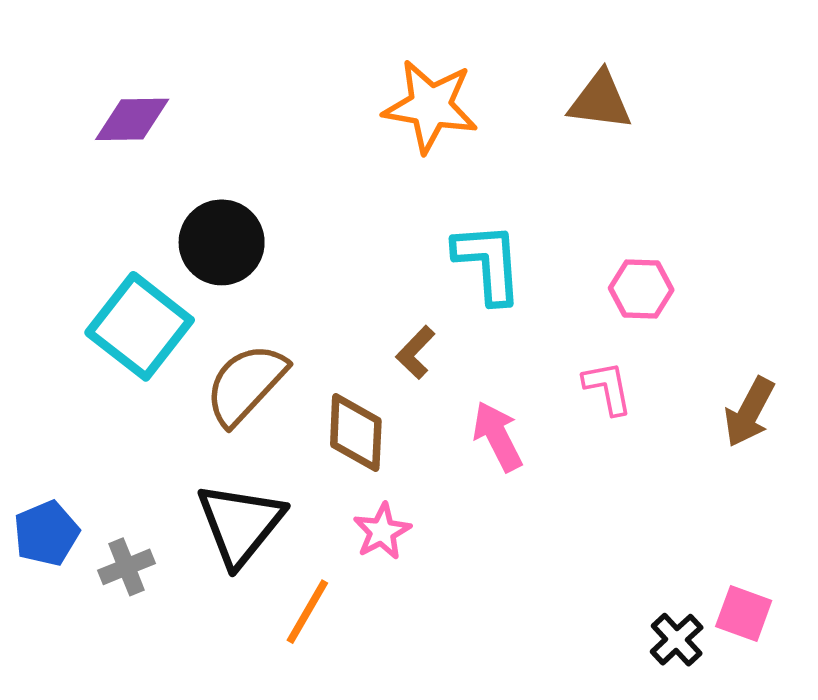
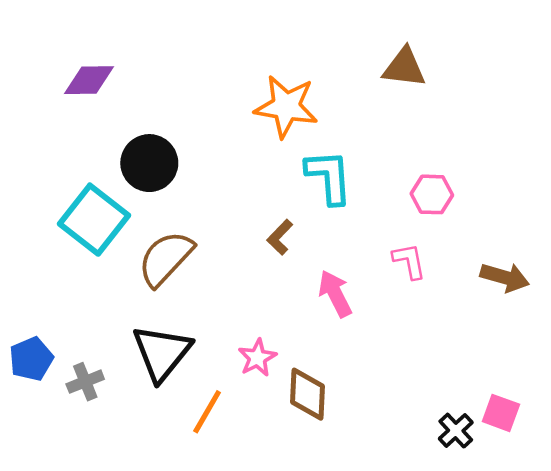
orange star: (430, 106) -> (286, 107), moved
brown arrow: (749, 412) -> (505, 277), turned -102
brown diamond: (356, 433) -> (308, 394), moved

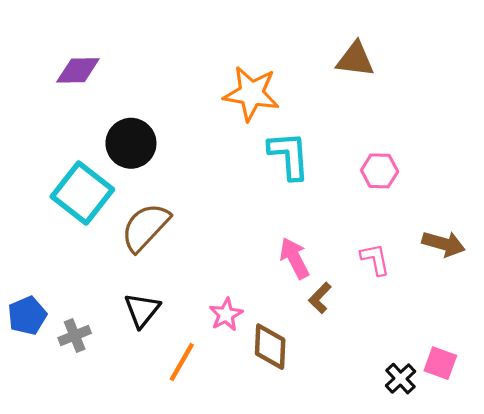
brown L-shape: (280, 237) -> (320, 298), moved
pink L-shape: (409, 261) -> (375, 259), moved
black triangle: (162, 353) -> (142, 310), size x0.7

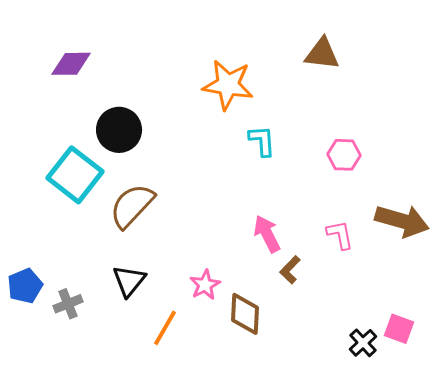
cyan L-shape: (289, 155) -> (262, 141), size x0.7
brown arrow: (444, 244) -> (402, 221), size x1.4

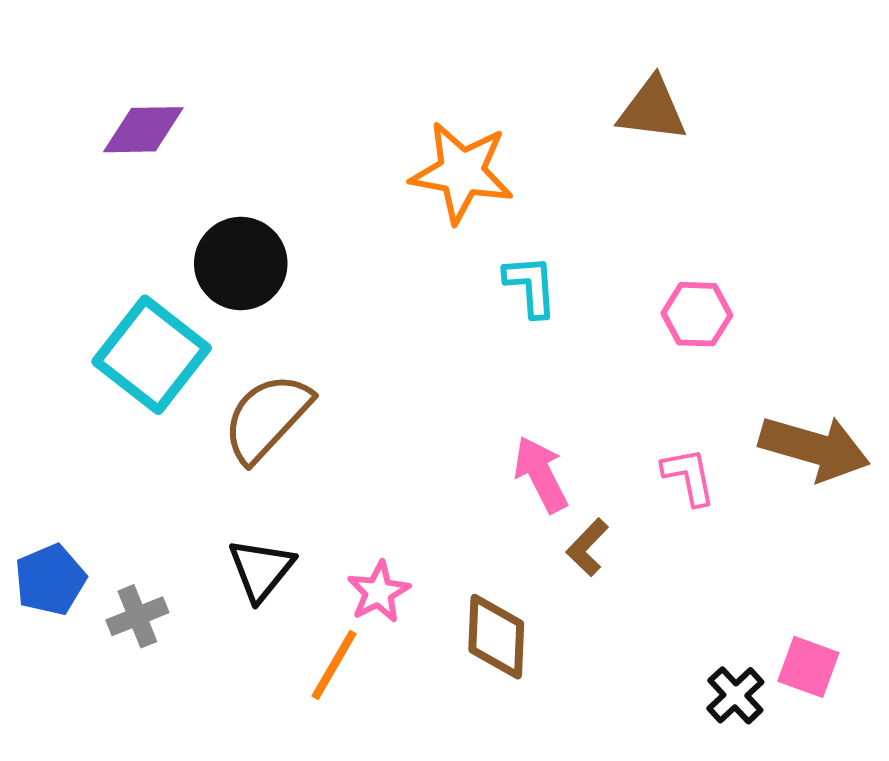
pink star: (205, 285) -> (379, 592), moved

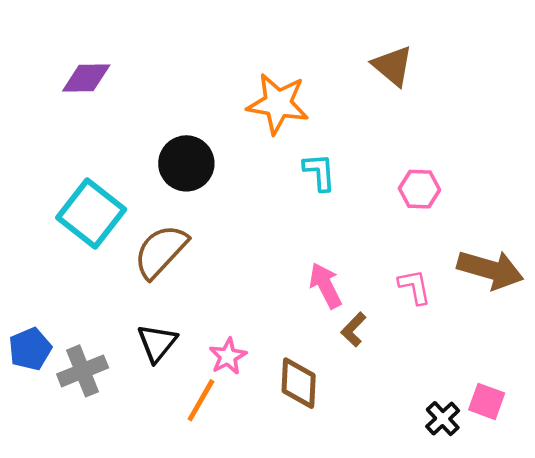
brown triangle: (652, 109) -> (393, 66), turned 33
black circle: (241, 264) -> (186, 163), moved
gray cross: (137, 616) -> (83, 371), size x1.4

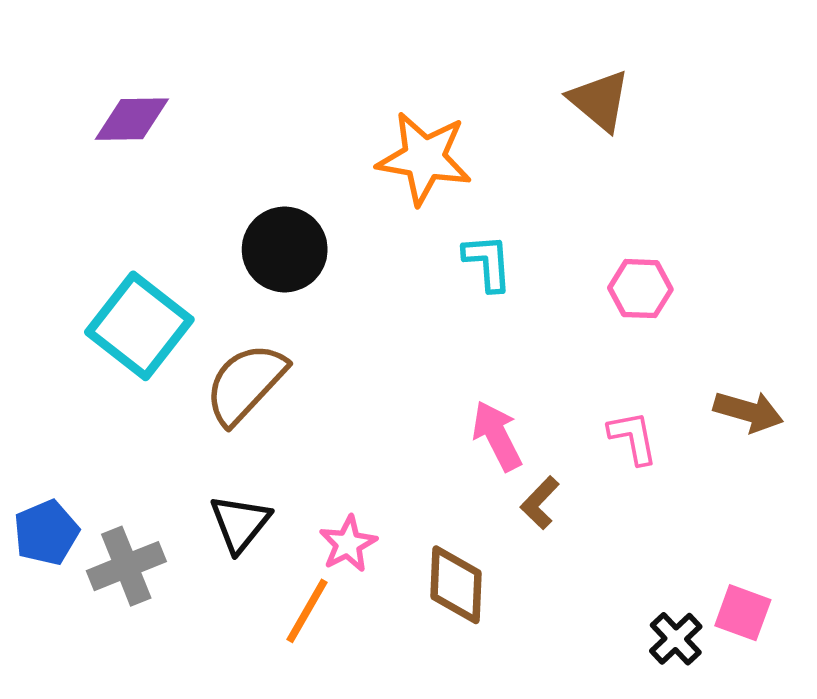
brown arrow: (490, 270) -> (748, 412), size x0.7

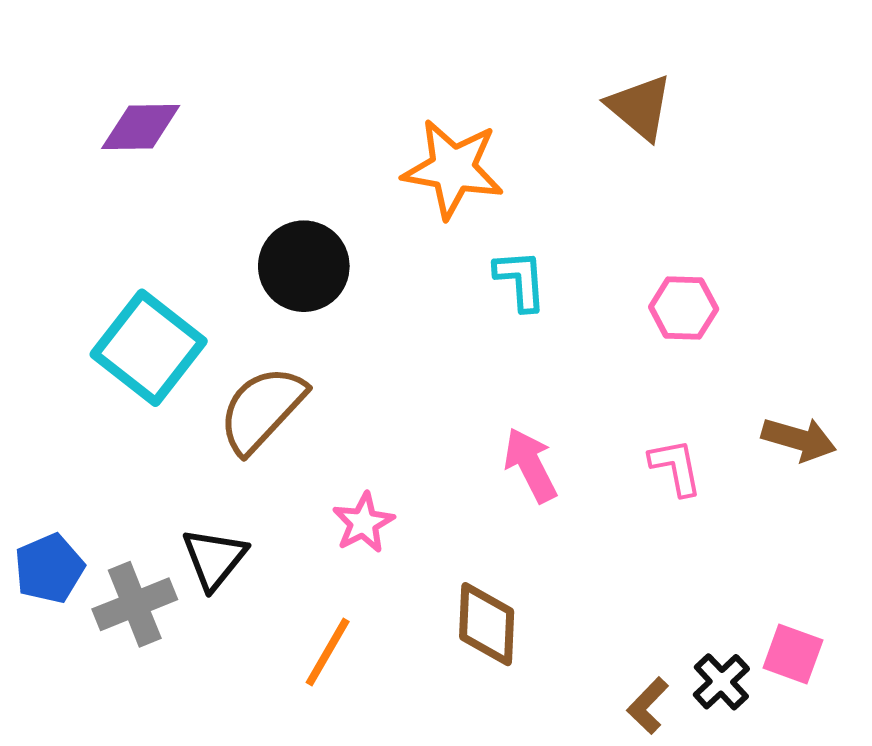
brown L-shape: (540, 503) -> (648, 706), moved
black triangle: (240, 523) -> (214, 559), moved
pink star: (348, 544) -> (363, 523), moved

